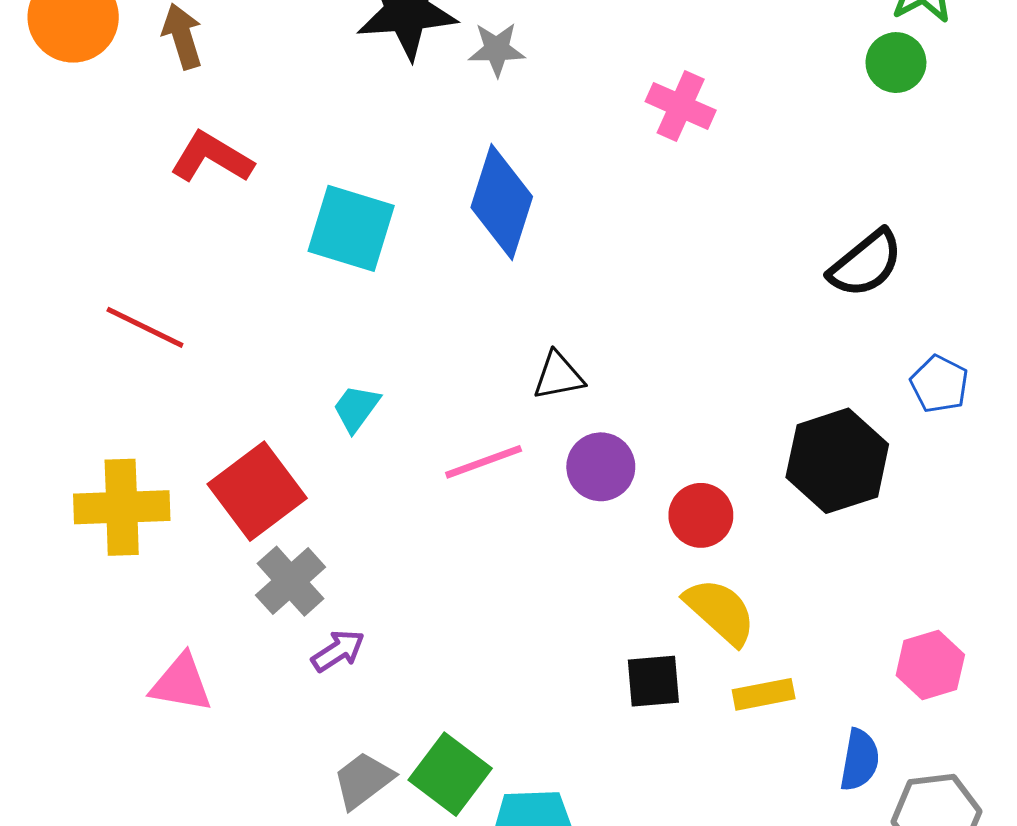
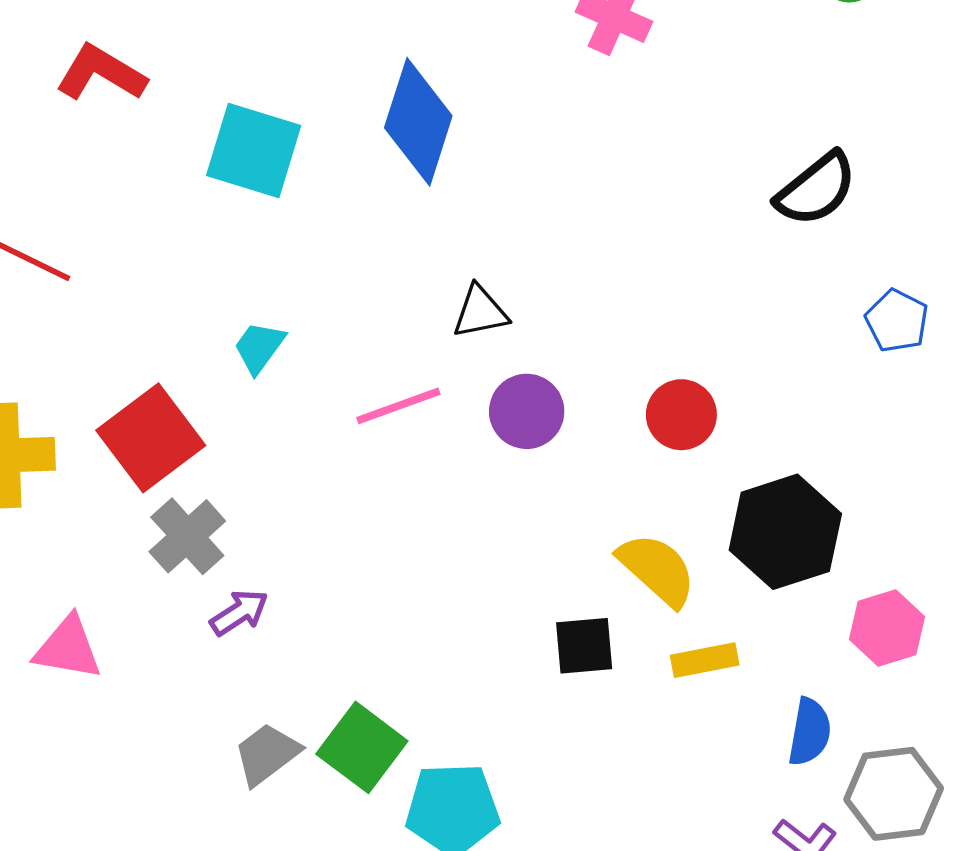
black hexagon: (837, 461) -> (785, 532), moved
red circle: (701, 515) -> (681, 415), moved

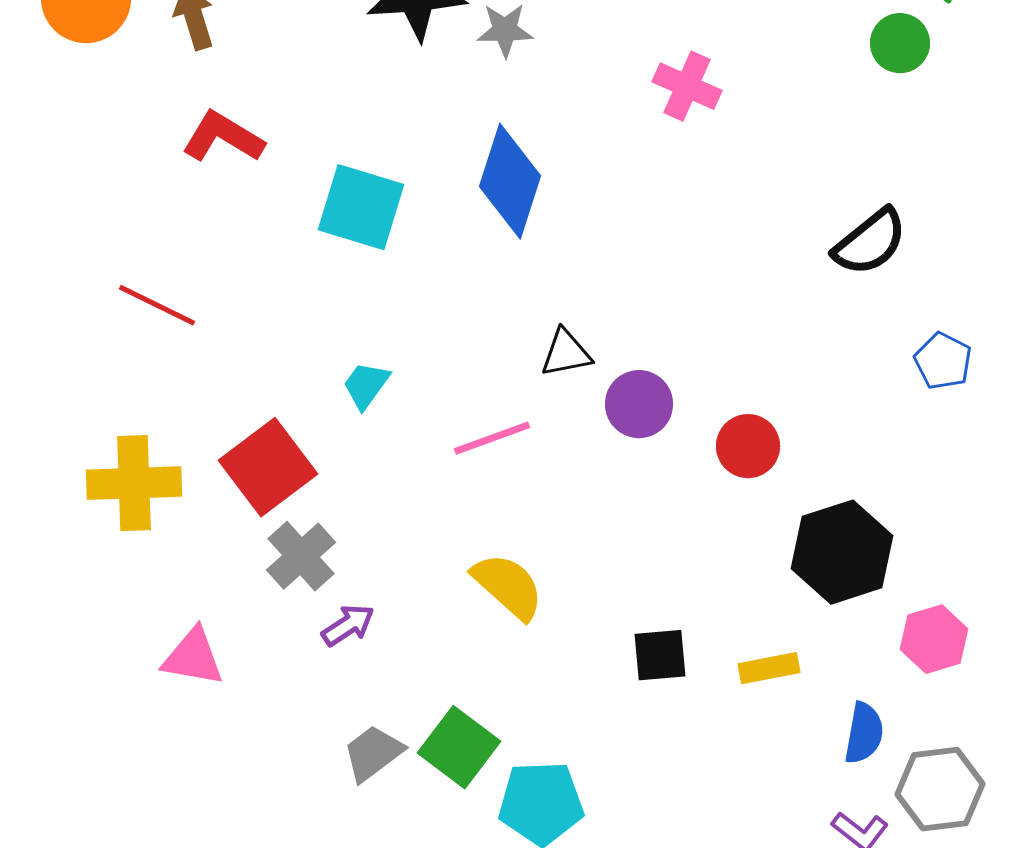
purple circle: (527, 411) -> (639, 404), moved
yellow semicircle: (657, 569) -> (508, 586), moved

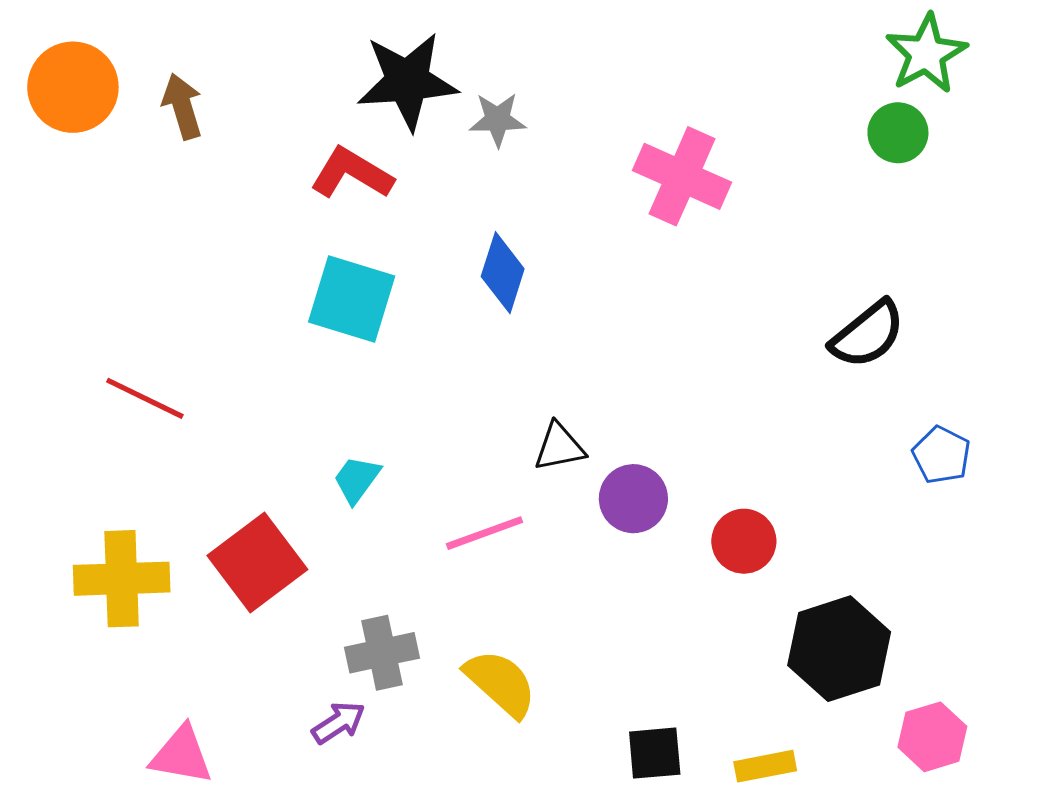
pink cross: (687, 86) -> (682, 176), size x1.4
red L-shape: (223, 137) -> (352, 173), moved
blue diamond: (510, 181) -> (503, 273), size x0.7
gray cross: (301, 556) -> (382, 653), moved, turned 30

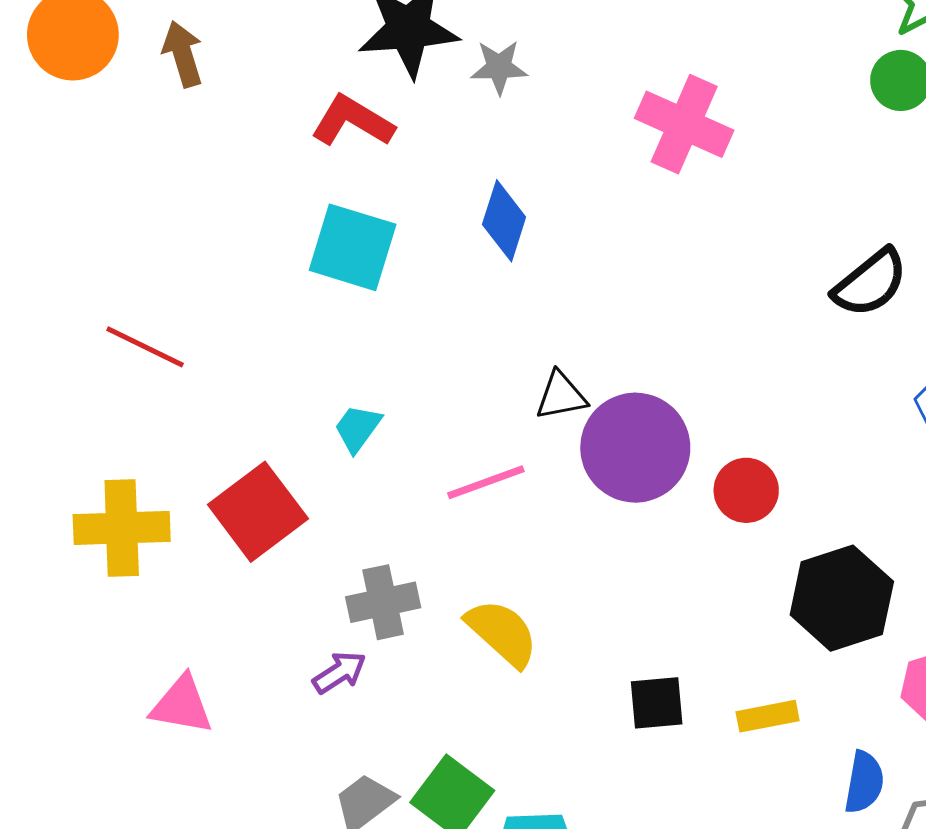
purple circle: (633, 499) -> (635, 448), size x1.6

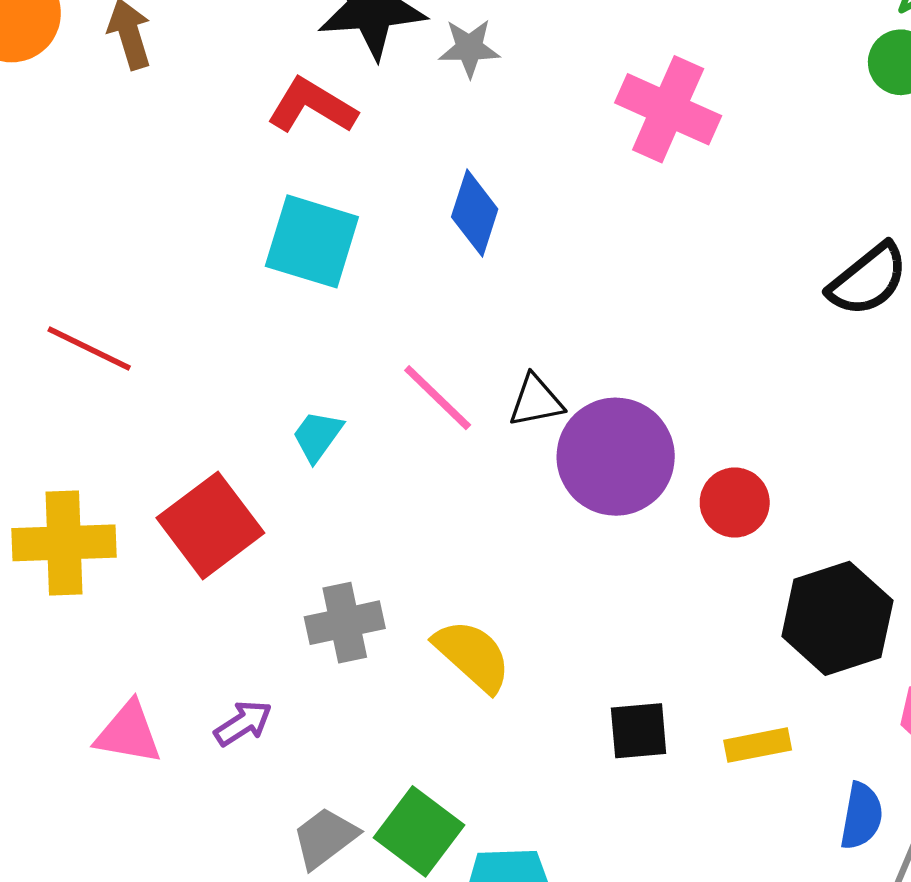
pink line: (486, 482) -> (438, 398), moved, turned 64
purple arrow: (339, 672) -> (243, 723), moved

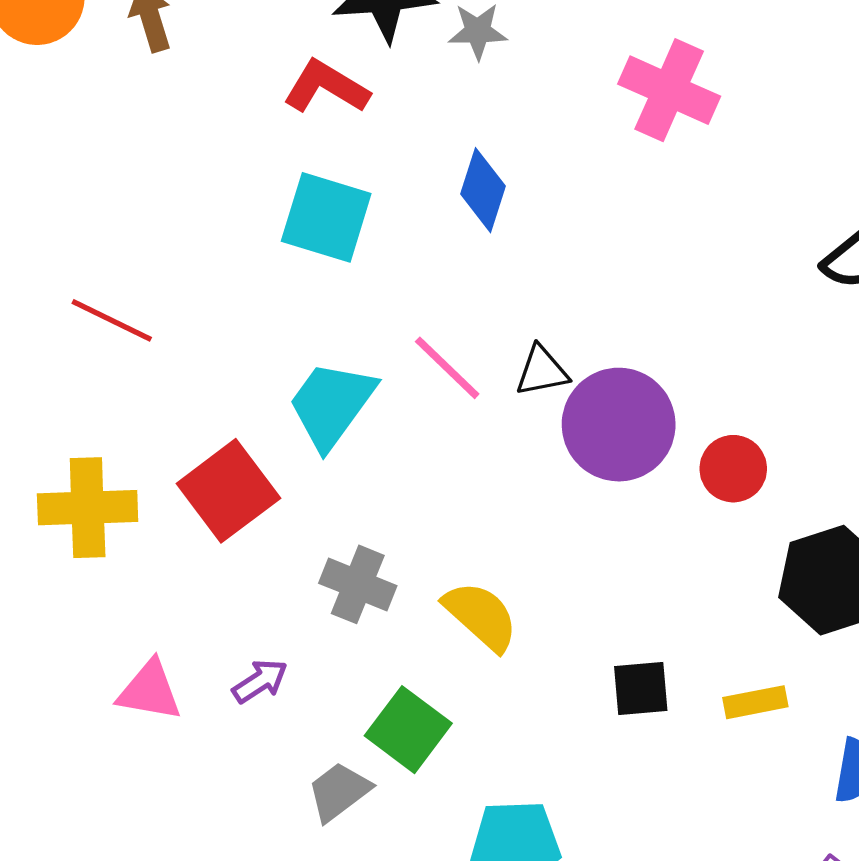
cyan trapezoid: (317, 436) -> (332, 405), size x1.8
gray cross: (345, 623) -> (358, 584), turned 34
green square: (419, 831) -> (408, 730), moved

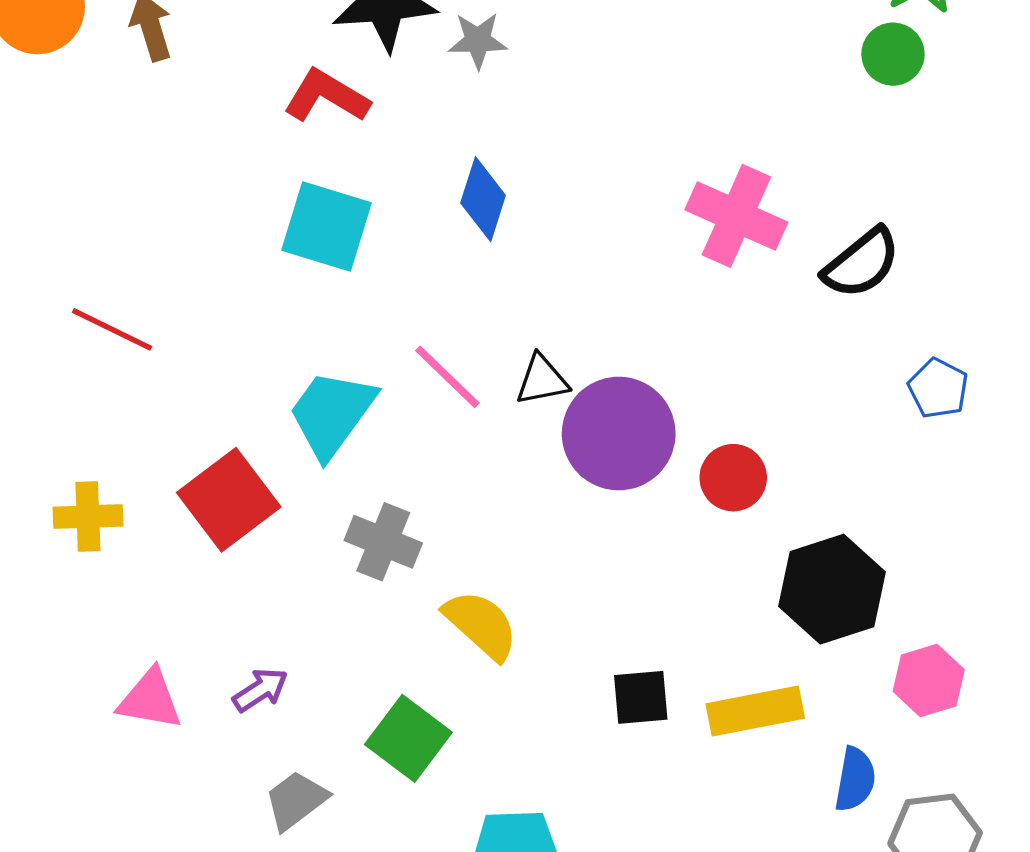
pink cross: (669, 90) -> (736, 216), moved
yellow cross: (88, 508) -> (88, 517), size x0.7
gray cross: (358, 584) -> (383, 542), moved
yellow rectangle: (755, 702) -> (755, 711), size x1.5
gray trapezoid: (339, 792) -> (296, 800), moved

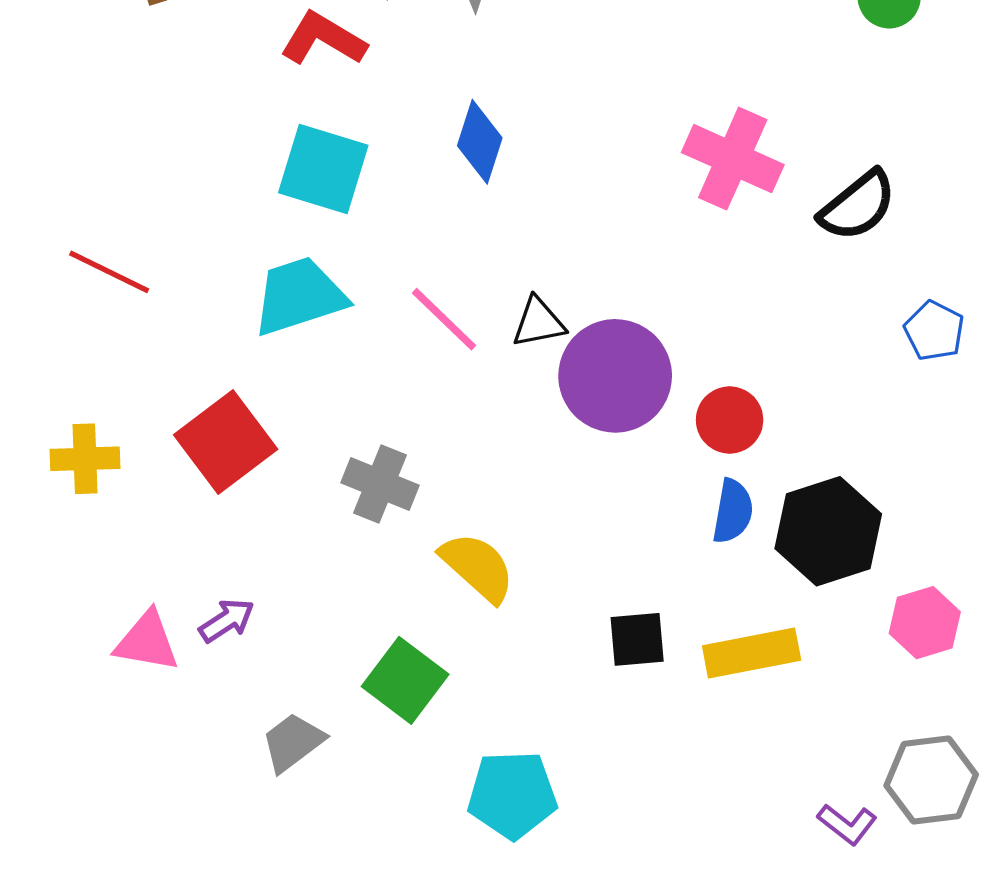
cyan trapezoid: (332, 414) -> (299, 296), moved, turned 36
purple arrow: (260, 690) -> (227, 620), moved
blue semicircle: (855, 779) -> (733, 511), moved

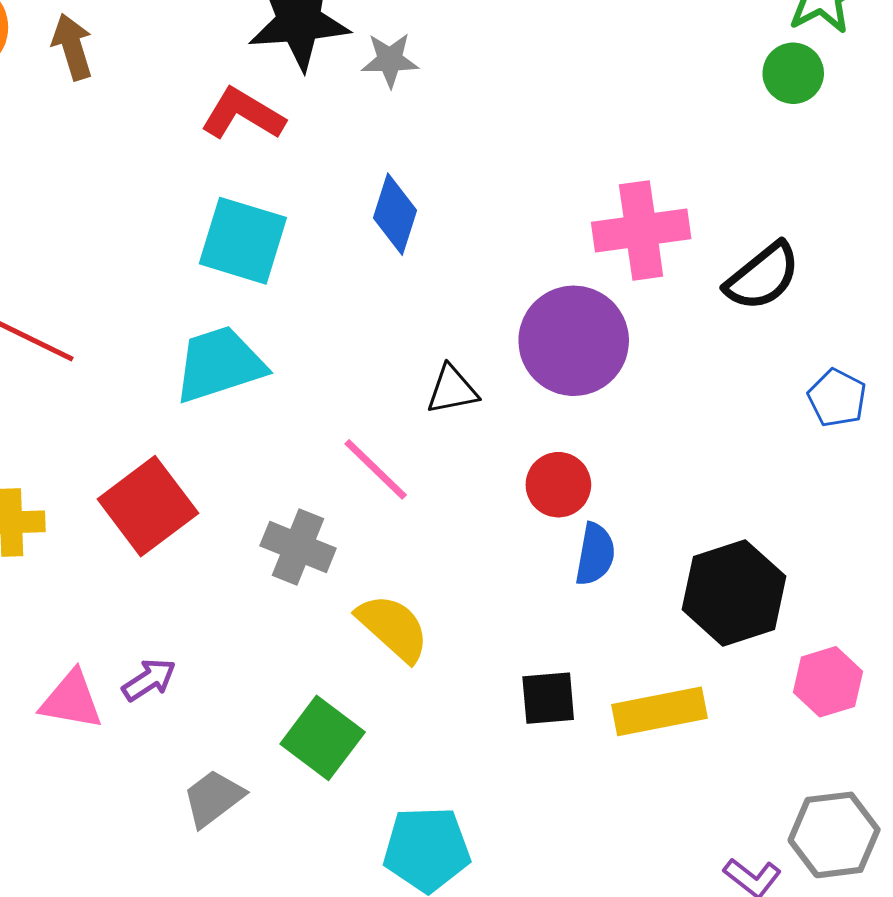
pink cross: (733, 159) -> (641, 230), turned -32
pink line: (444, 319) -> (376, 469), moved
purple circle: (615, 376) -> (574, 341), moved
red circle: (730, 420) -> (558, 485), moved
blue semicircle: (733, 511) -> (595, 554), moved

